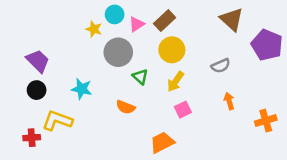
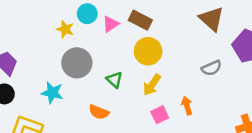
brown rectangle: (165, 21) -> (140, 20), turned 70
gray circle: (118, 52) -> (77, 63), moved
gray semicircle: (221, 66) -> (211, 68), moved
orange arrow: (229, 101) -> (187, 106), moved

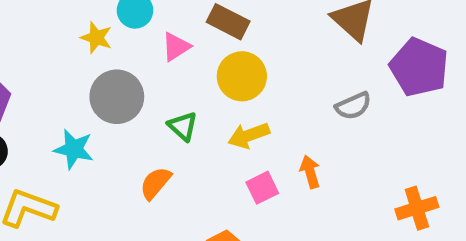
pink triangle: (111, 24) -> (176, 47), moved
yellow arrow: (152, 85) -> (249, 135), turned 35
orange semicircle: (99, 112) -> (155, 183), turned 108

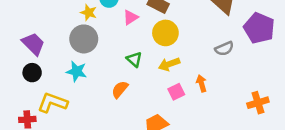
gray circle: (117, 97) -> (84, 39), moved

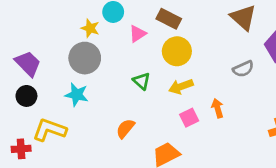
orange semicircle: (120, 89) -> (125, 128), moved

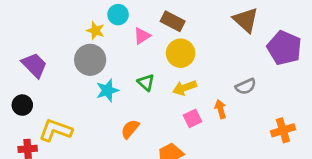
gray semicircle: (243, 69) -> (246, 86), moved
cyan star: (77, 95) -> (107, 90), moved, turned -30
black circle: (26, 96) -> (22, 105), moved

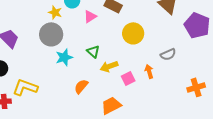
yellow circle: (181, 53) -> (133, 33), moved
yellow arrow: (185, 88) -> (109, 66), moved

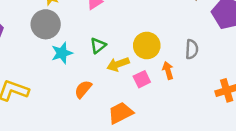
yellow circle: (133, 33) -> (147, 46), moved
green triangle: (93, 51) -> (98, 46), turned 40
gray semicircle: (168, 54) -> (192, 49), turned -63

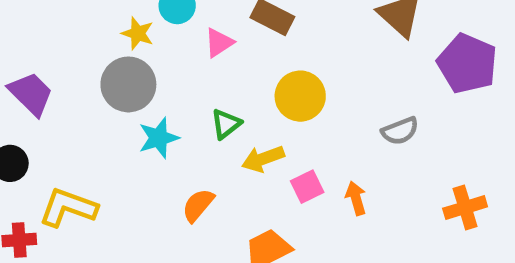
yellow circle: (147, 46) -> (300, 96), moved
gray semicircle: (192, 49) -> (400, 131), turned 66
orange arrow: (168, 70) -> (356, 198), moved

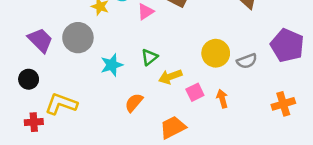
purple pentagon: (467, 64) -> (287, 45), moved
gray circle: (128, 84) -> (78, 38), moved
yellow circle: (300, 96) -> (216, 53), moved

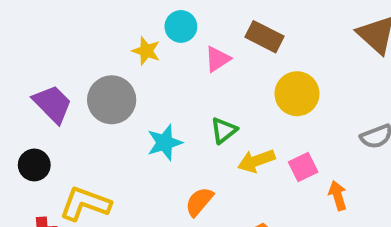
yellow circle: (216, 53) -> (297, 94), moved
pink square: (195, 92) -> (303, 167), moved

